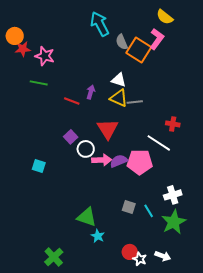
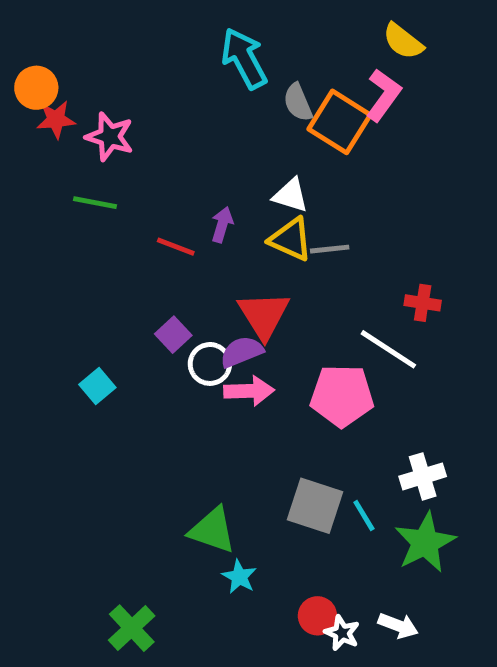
purple semicircle: (119, 161) -> (242, 352), moved
cyan square: (39, 166) -> (97, 386), moved, turned 32
gray square: (129, 207) -> (315, 506), size x1.6

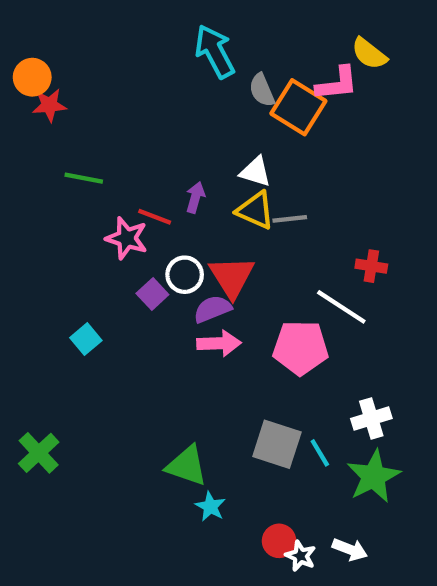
yellow semicircle: (403, 41) -> (369, 54), moved
pink L-shape: (383, 95) -> (337, 84), turned 48
pink star: (110, 137) -> (127, 238), moved
white circle: (210, 364) -> (185, 275), moved
green cross: (132, 628) -> (39, 453), moved

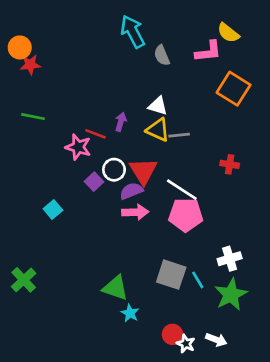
orange square: (298, 107) -> (234, 89), moved
green line: (84, 178) -> (33, 117), moved
white line: (341, 307) -> (182, 190), moved

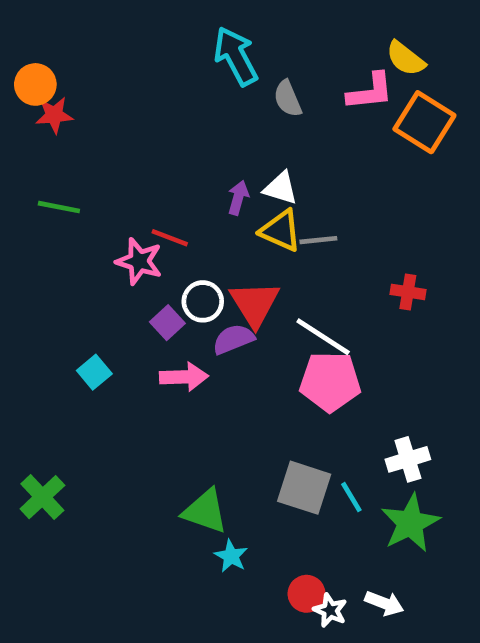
orange square: (234, 89) -> (424, 122), moved
purple arrow: (121, 122) -> (238, 198), moved
pink arrow: (135, 212) -> (184, 377), moved

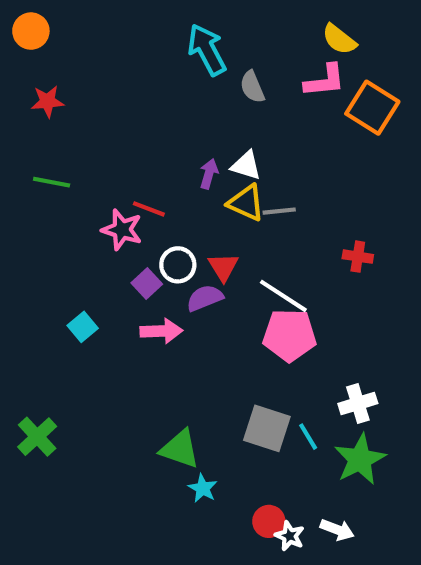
yellow semicircle: (406, 59) -> (339, 39), moved
orange circle: (35, 84) -> (31, 31), moved
red triangle: (255, 304) -> (223, 267), size x0.7

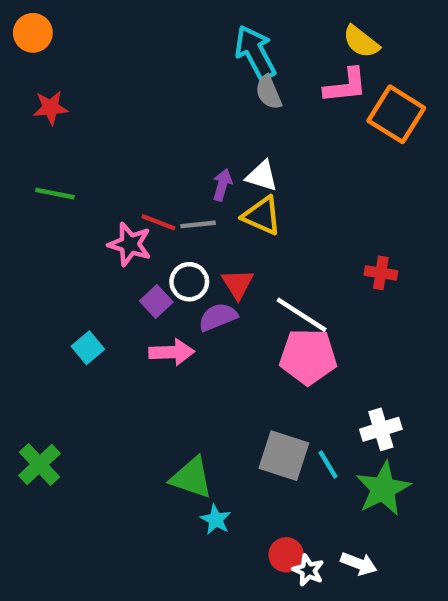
cyan arrow: (207, 50) -> (255, 53), moved
gray line: (279, 211) -> (198, 224), moved

